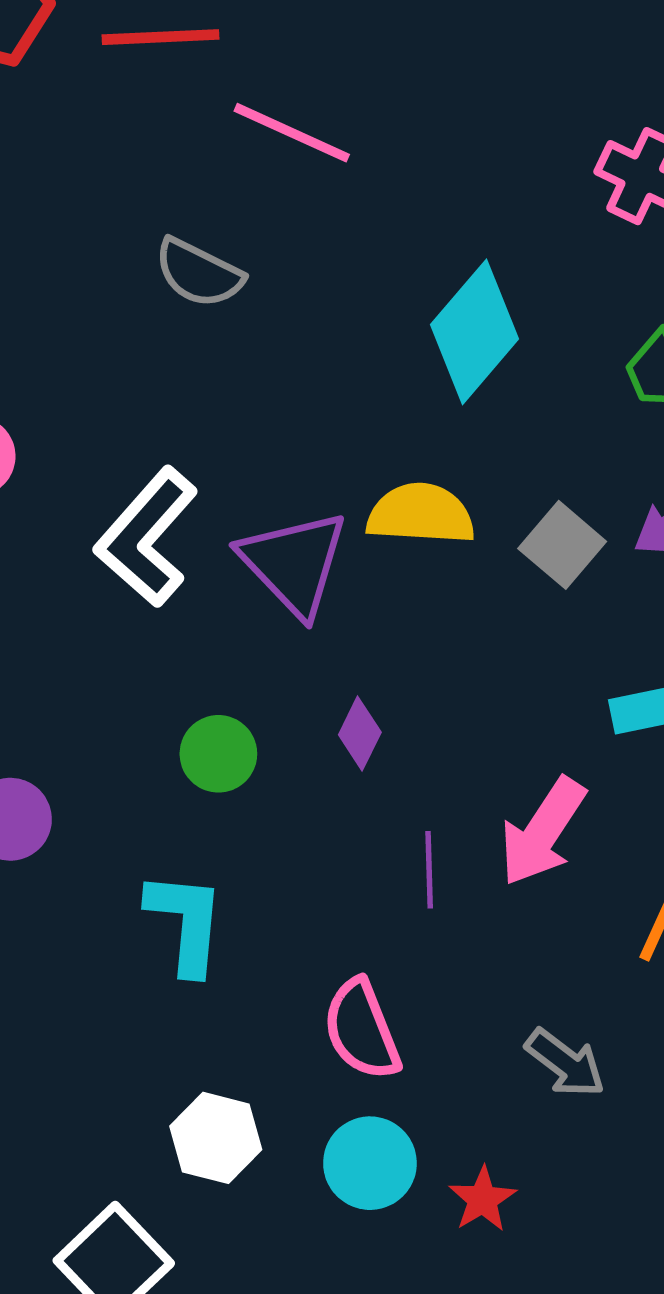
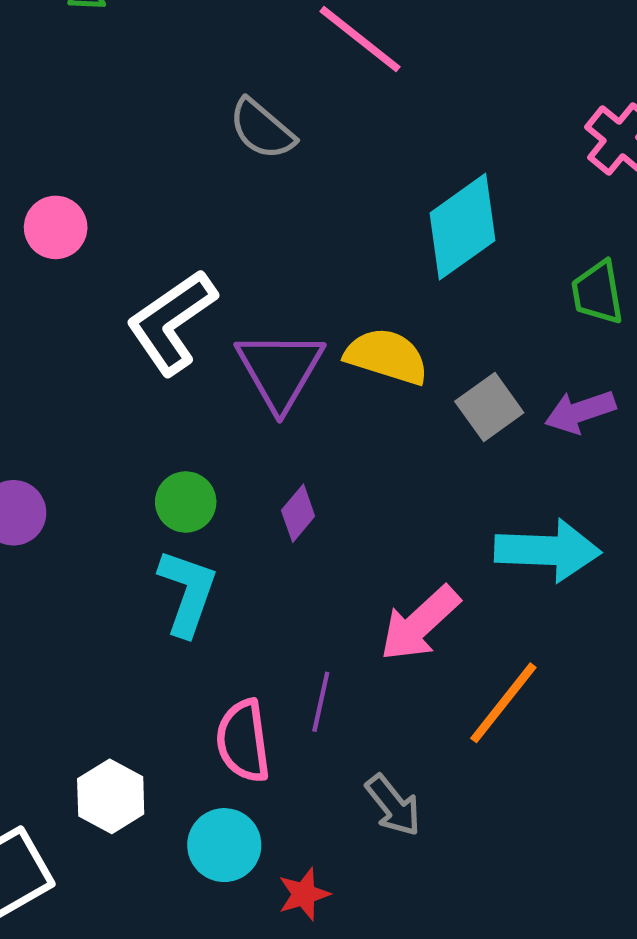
purple line: (429, 870) -> (321, 702), moved
cyan L-shape: (186, 922) -> (187, 592), moved

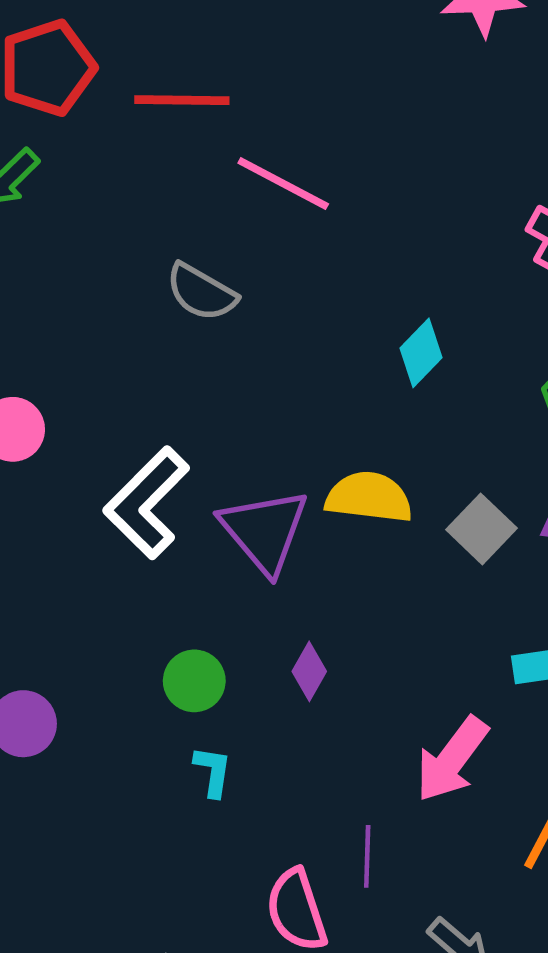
cyan diamond: (462, 227) -> (421, 353), size x0.6
cyan L-shape: (187, 592) -> (213, 771), size x0.6

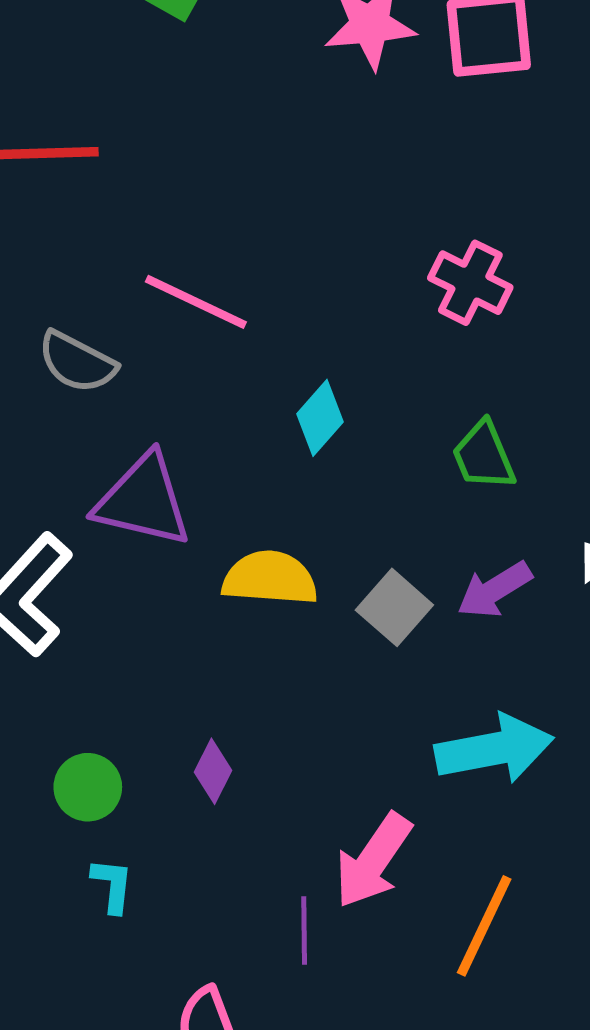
pink line: (283, 184) -> (196, 302), moved
purple triangle: (264, 531) -> (143, 500), moved, turned -34
purple line: (367, 856) -> (304, 930), moved

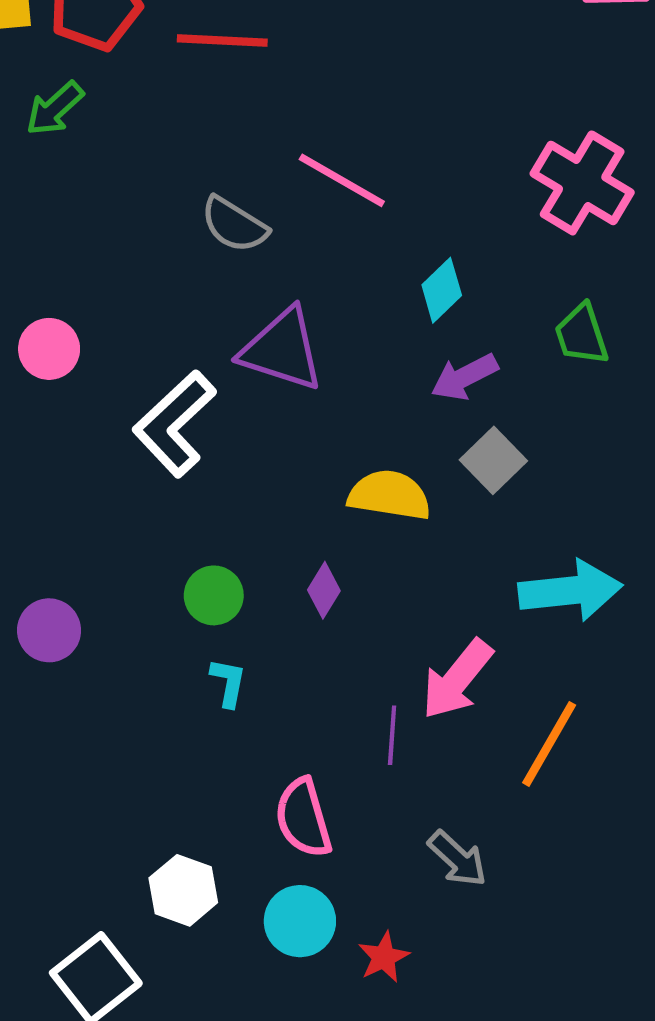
pink cross: (470, 283) -> (582, 183), size x1.4
yellow semicircle: (270, 578) -> (389, 495), moved
purple arrow: (495, 590) -> (464, 377), moved

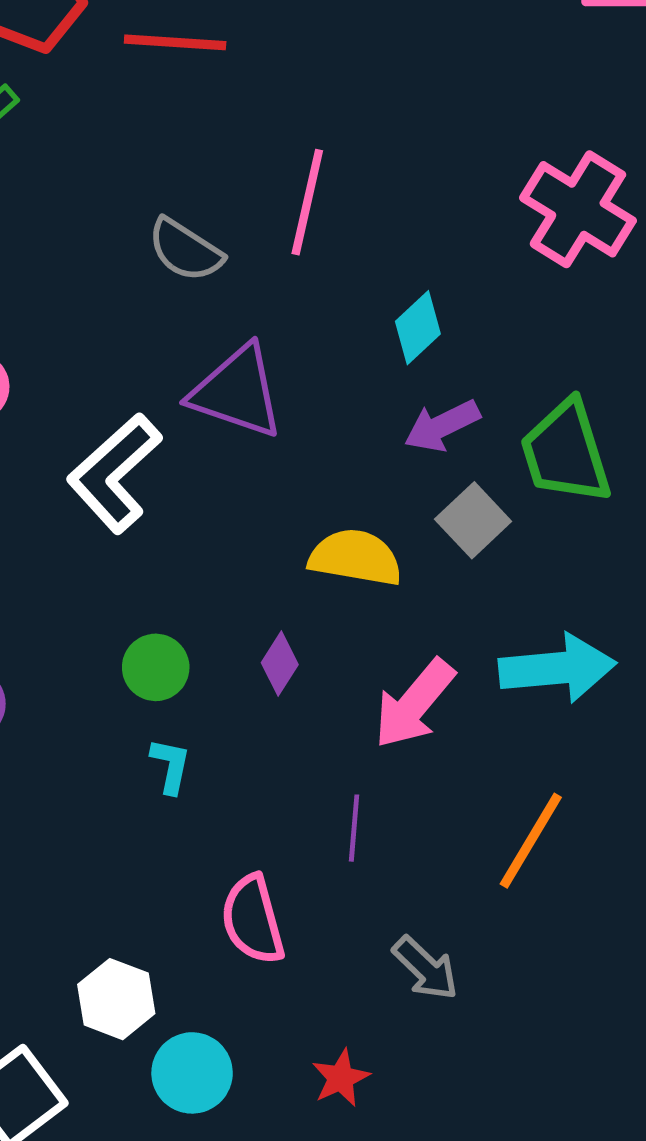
pink line: (342, 180) -> (307, 202), turned 72
green trapezoid: (581, 335) -> (566, 452), moved, size x1.5
pink arrow: (457, 679) -> (414, 704), moved
cyan circle: (300, 921) -> (192, 1073), moved

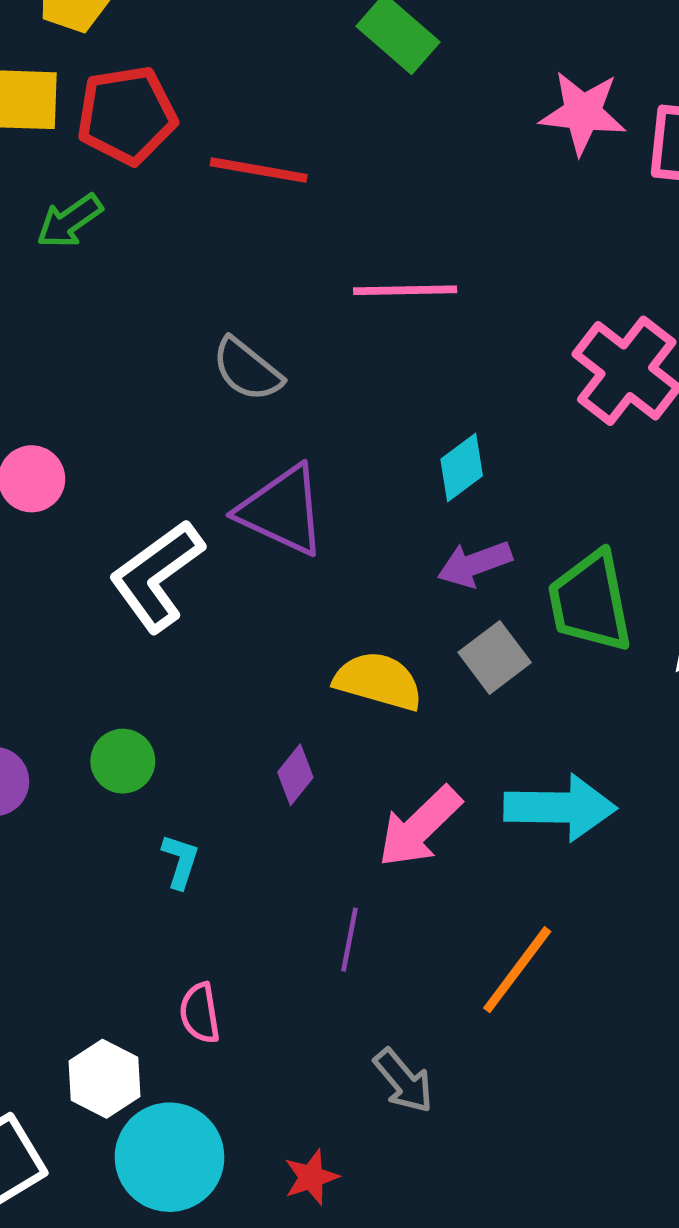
pink line: (307, 202) -> (405, 290), moved, turned 70
green circle: (156, 667) -> (123, 761), moved
pink semicircle: (253, 920) -> (200, 1013), moved, size x0.7
cyan circle: (192, 1073) -> (170, 1157), size x1.4

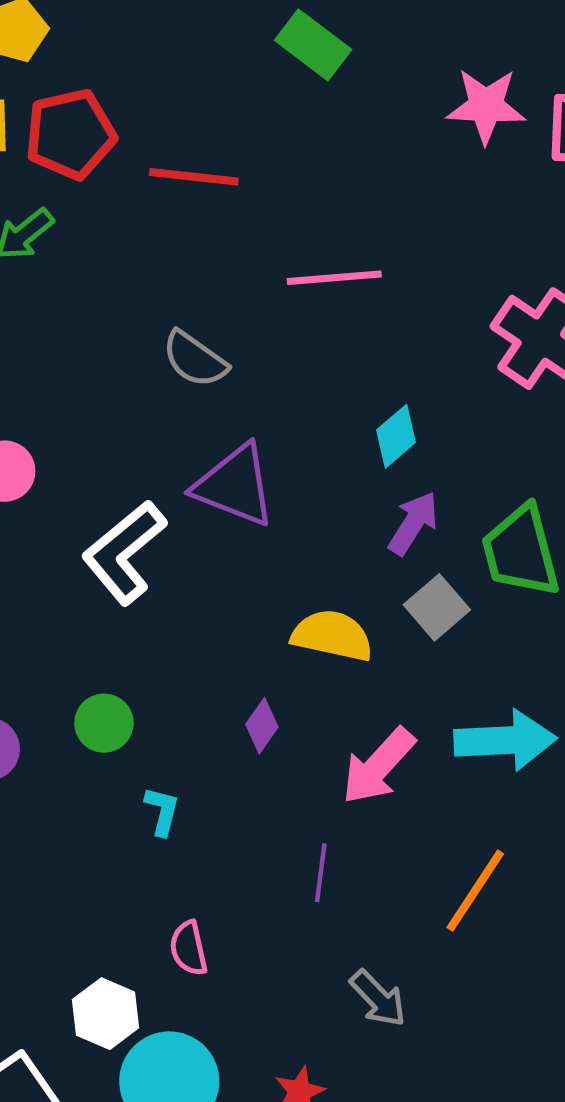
purple arrow: (475, 564) -> (413, 523), turned 146

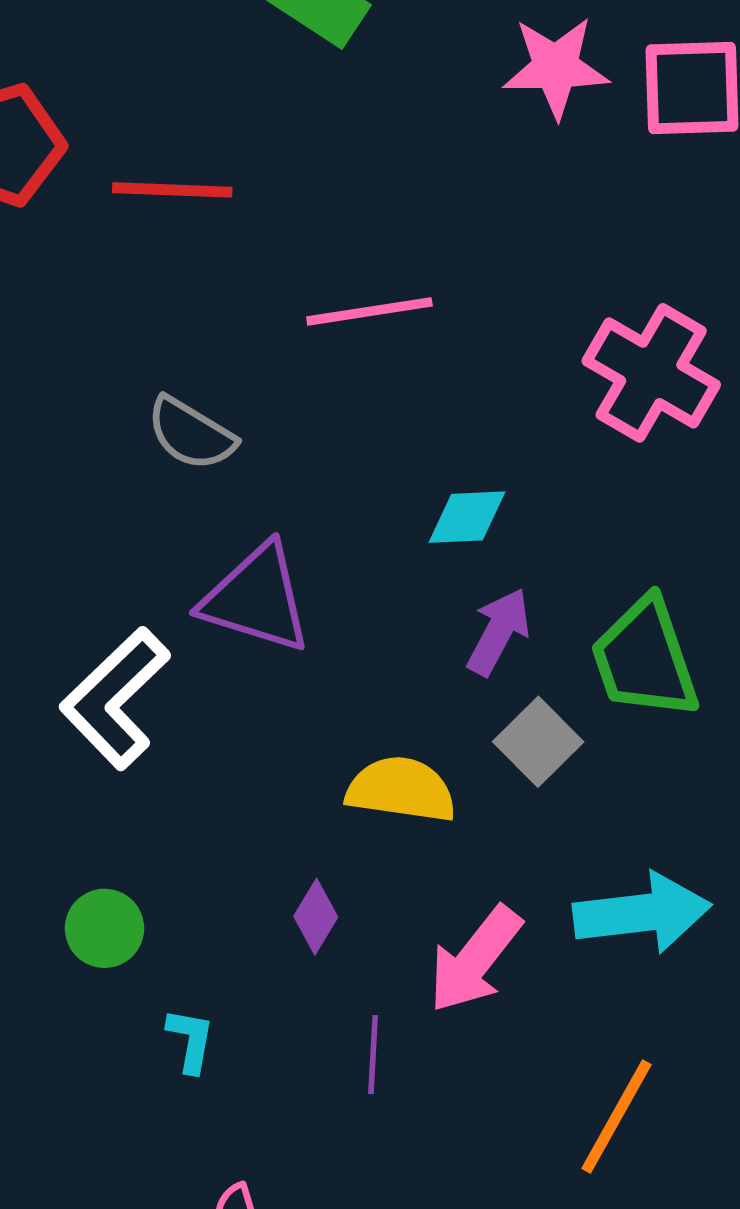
cyan diamond: (396, 436) -> (467, 517), turned 42
purple line: (321, 873) -> (373, 1055), moved

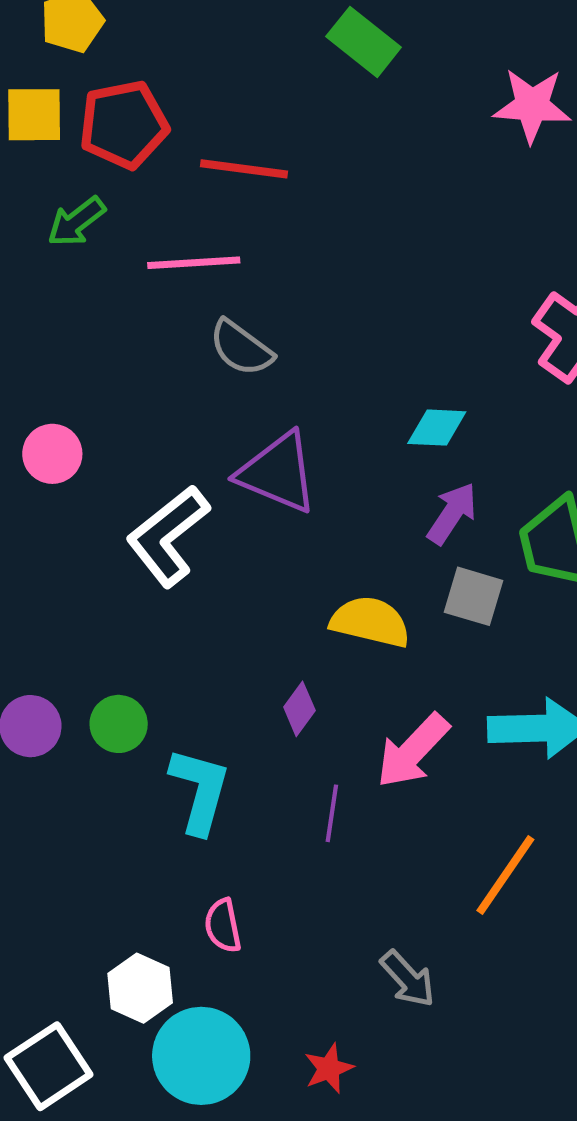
pink line: (369, 311) -> (194, 263), moved
gray square: (538, 742) -> (474, 596), turned -34
green circle: (105, 928) -> (119, 724), moved
cyan L-shape: (191, 1040) -> (200, 791), size x1.8

